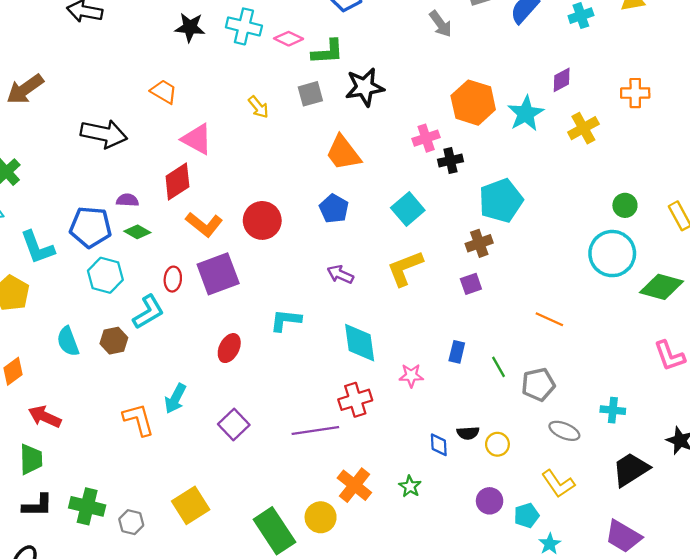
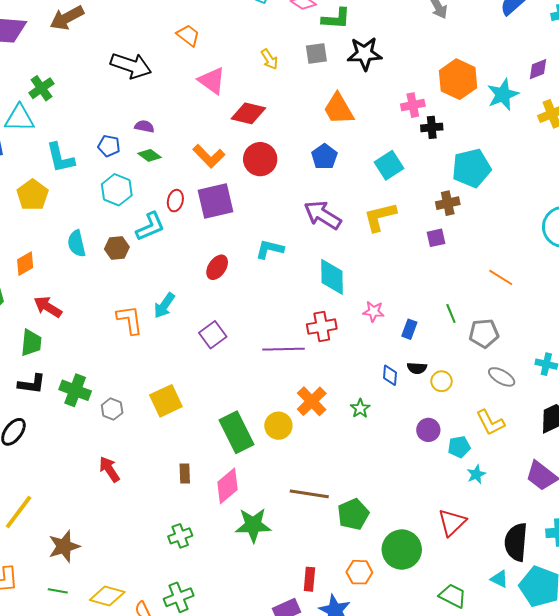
red diamond: (177, 181) -> (248, 113), moved, turned 40
blue pentagon: (90, 227) -> (109, 146), size x0.6
purple arrow: (340, 274) -> (323, 215), size x1.6
blue rectangle: (457, 352) -> (409, 329), moved

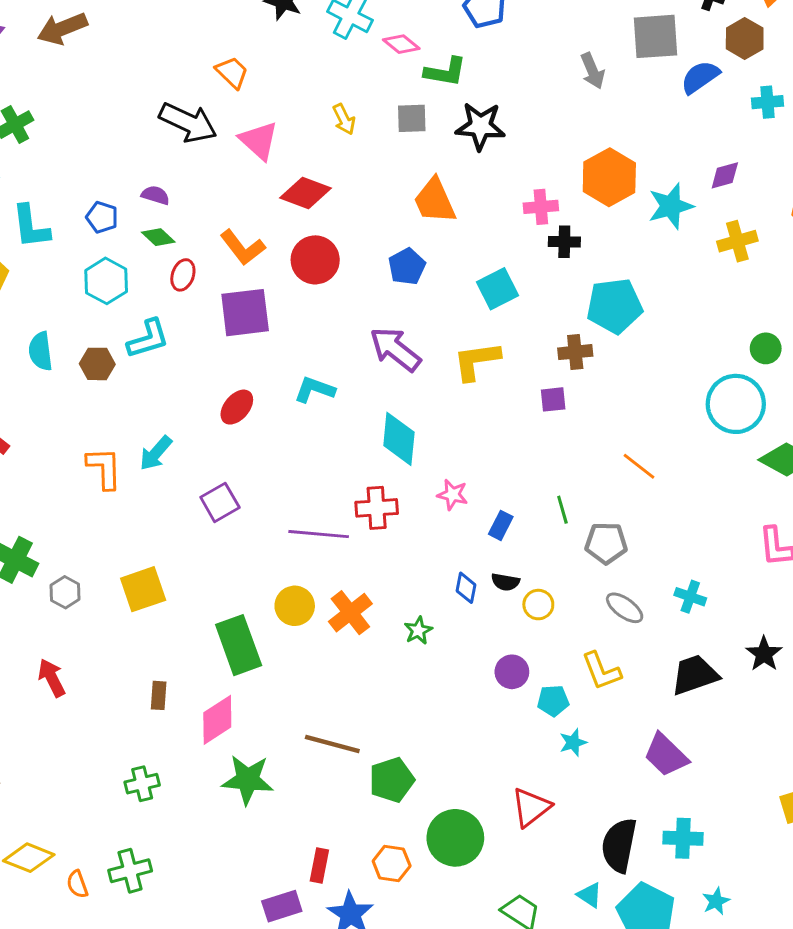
black arrow: (131, 66) -> (188, 123), moved
red ellipse: (175, 201) -> (183, 275), moved
yellow circle: (278, 426) -> (295, 606), moved

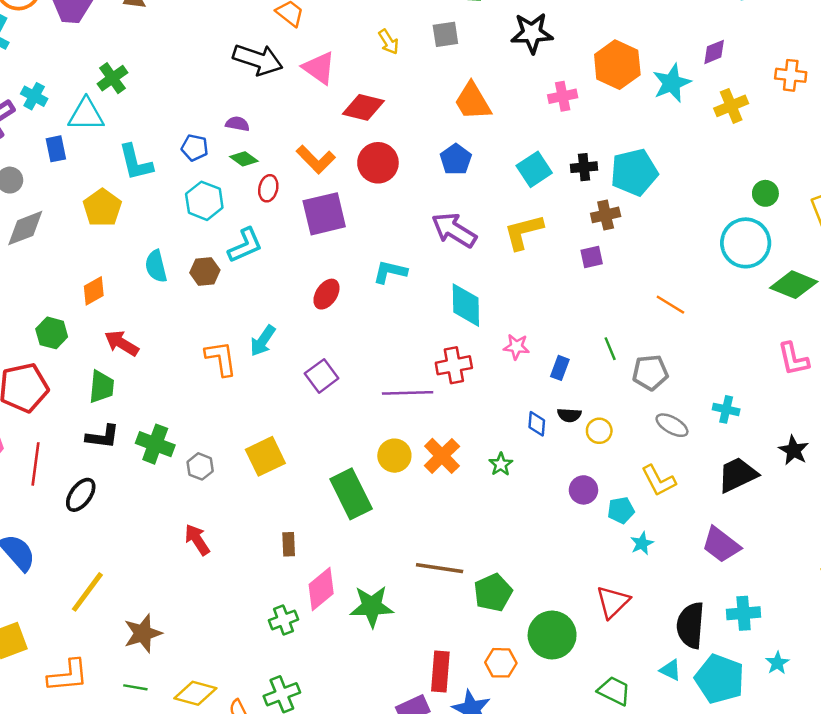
black star: (480, 126) -> (532, 33), moved
black cross: (564, 242) -> (584, 167), moved
pink diamond: (217, 720) -> (321, 589), moved
red rectangle: (319, 866) -> (440, 672), size x1.4

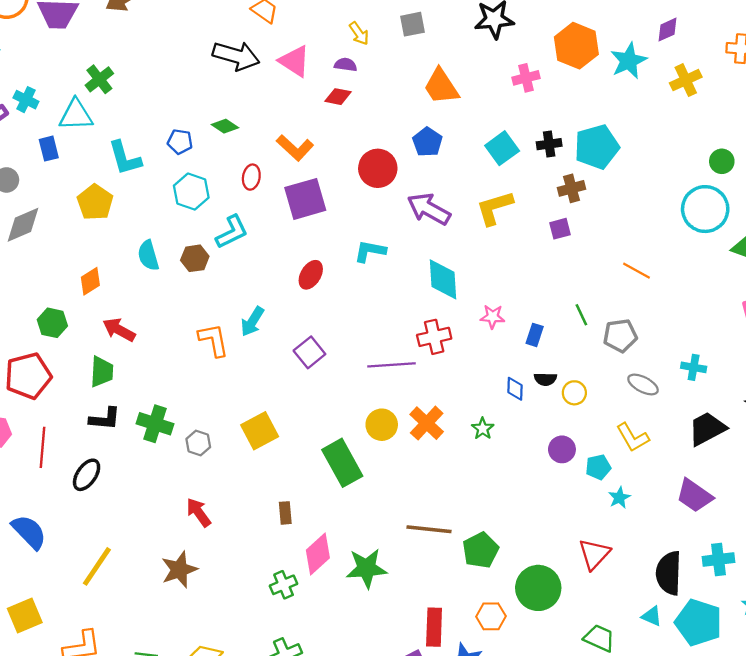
red diamond: (363, 107) -> (338, 97), size x0.7
purple semicircle: (237, 124) -> (346, 65), moved
green diamond: (244, 159) -> (225, 126), moved
red circle: (378, 163) -> (378, 168), moved
brown star: (143, 633) -> (179, 570), moved

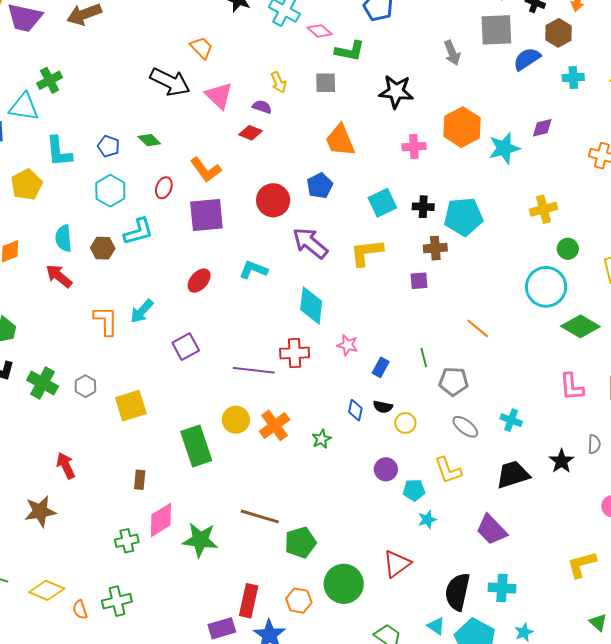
yellow cross: (686, 80) -> (544, 209), moved
red arrow: (119, 330) -> (59, 276), moved
gray hexagon: (198, 443) -> (85, 386), moved

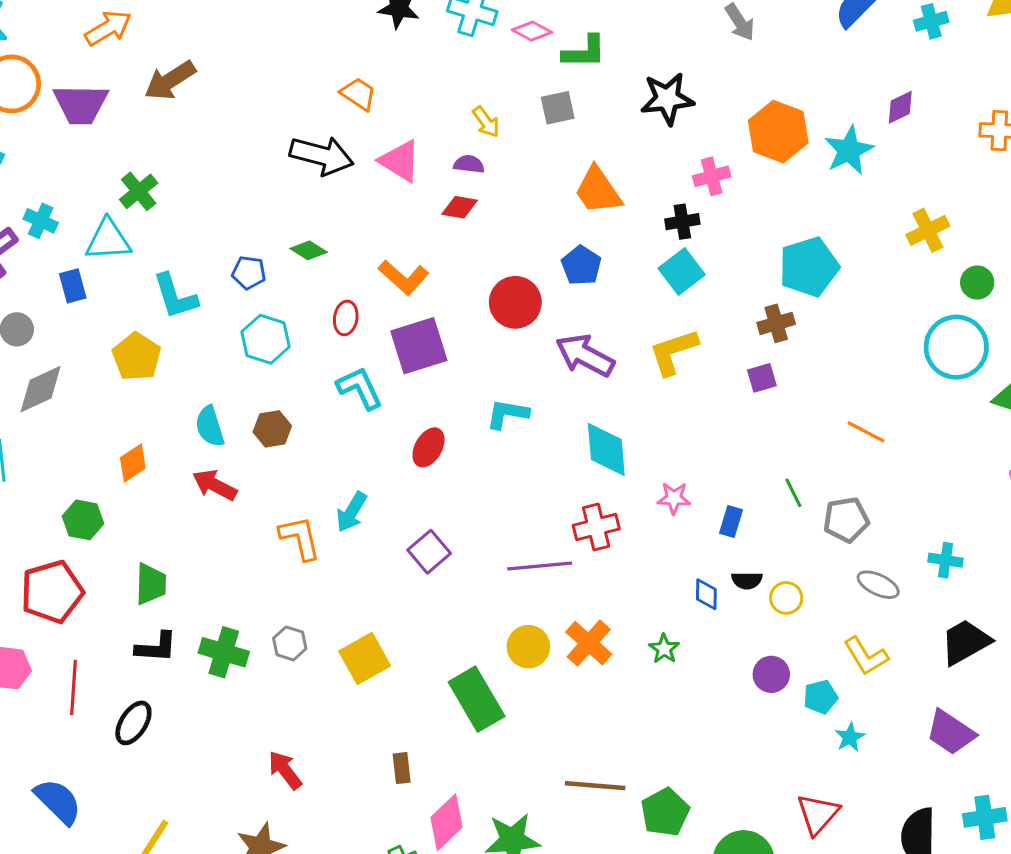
black cross: (423, 207) -> (682, 222), moved
cyan L-shape: (139, 232) -> (360, 388), moved, turned -88

